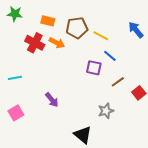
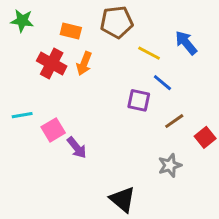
brown pentagon: (77, 28) -> (117, 22), moved
blue arrow: (136, 30) -> (186, 43), moved
orange arrow: (57, 43) -> (84, 63), turned 84
gray star: (106, 111) -> (170, 165), moved
pink square: (16, 113) -> (53, 130), moved

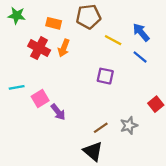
blue line: (162, 83) -> (140, 57), moved
brown line: (174, 121) -> (101, 128), moved

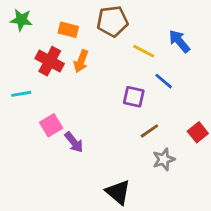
blue line: (140, 57) -> (164, 81), moved
cyan line: (17, 87) -> (21, 94), moved
brown line: (101, 128) -> (149, 131), moved

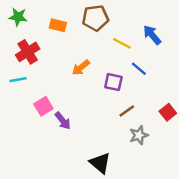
red cross: (50, 61) -> (28, 52), moved, turned 30
orange arrow: (81, 61) -> (81, 68), moved, turned 30

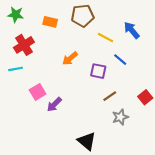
purple arrow: (63, 121) -> (54, 105), turned 84

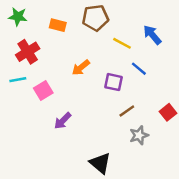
pink square: (38, 92) -> (43, 91), moved

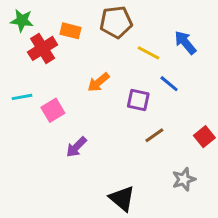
red cross: (28, 52) -> (43, 48), moved
gray star: (139, 135) -> (184, 179), moved

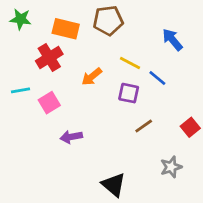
orange rectangle: (71, 31) -> (66, 29), size x1.4
red cross: (43, 48) -> (49, 57), moved
yellow line: (148, 53) -> (130, 63), moved
purple arrow: (76, 147) -> (71, 137), turned 35

